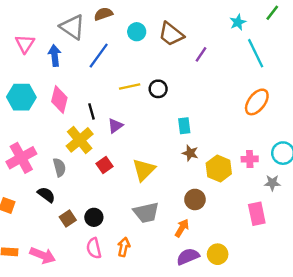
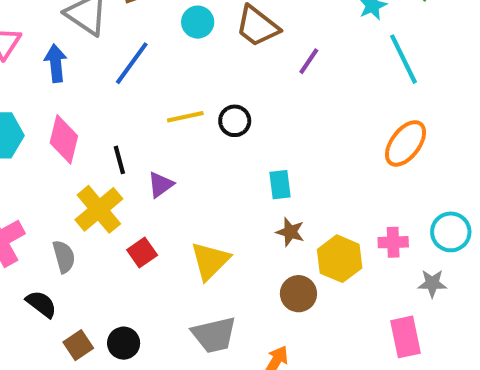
brown circle: (195, 199) -> (298, 294), moved

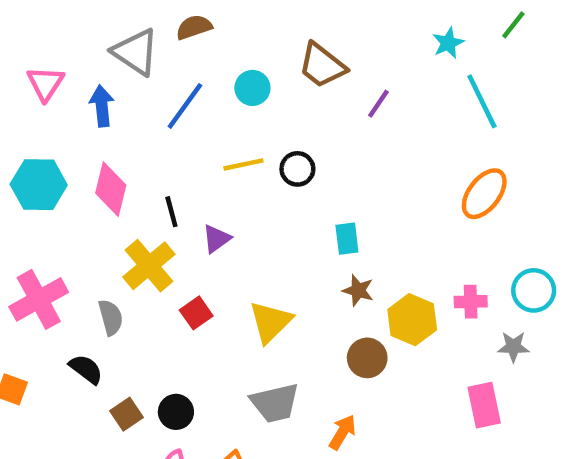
cyan circle: (198, 22) -> (252, 88), moved

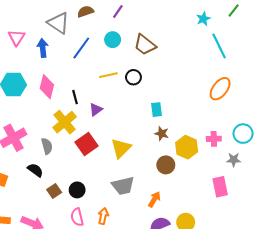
brown trapezoid: (322, 65) -> (145, 45), moved
purple line: (378, 104) -> (118, 11), moved
red square: (196, 313) -> (86, 144), size x1.5

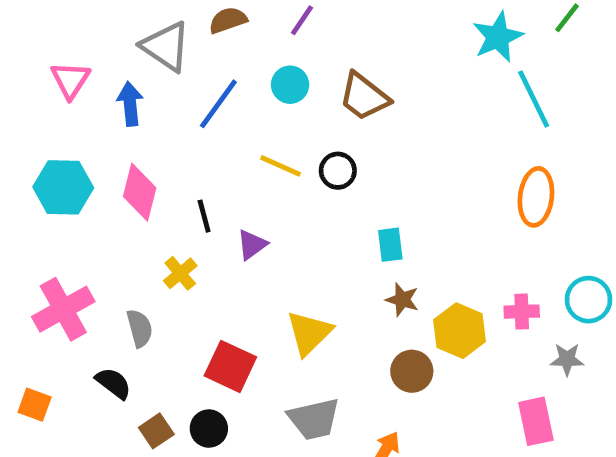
cyan star: (203, 19) -> (498, 37), size x1.5
yellow line: (108, 75) -> (280, 166), turned 36
orange ellipse: (220, 89) -> (536, 197), turned -30
yellow cross: (65, 122) -> (180, 273), size x0.6
red square: (86, 144) -> (230, 366), moved, turned -30

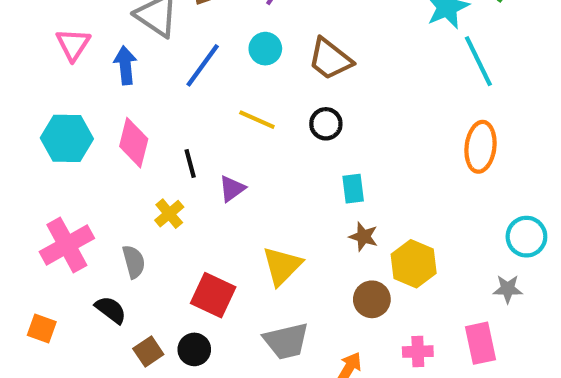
black circle: (338, 171) -> (326, 124), moved
pink cross: (522, 312) -> (418, 352), moved

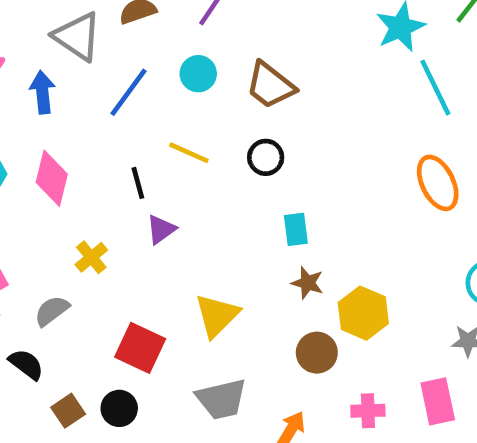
orange ellipse: (480, 147) -> (438, 183), turned -33
black line: (190, 164) -> (138, 183), moved
gray semicircle: (134, 262) -> (52, 311), turned -112

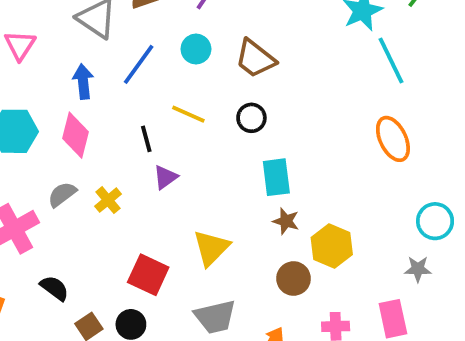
blue arrow: (42, 92) -> (83, 82), moved
cyan rectangle: (296, 229) -> (276, 177), size x1.4
gray semicircle: (52, 311) -> (62, 194), moved

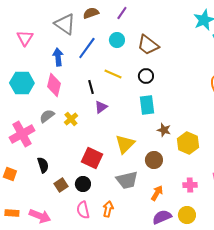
cyan rectangle: (276, 177) -> (147, 105), moved
brown circle: (294, 279) -> (154, 160), moved
black semicircle: (54, 288) -> (43, 165), turned 35

